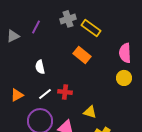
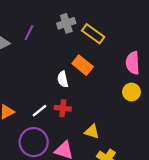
white semicircle: (40, 67) -> (63, 79), moved

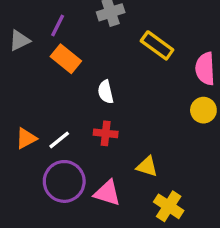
yellow rectangle: (93, 34) -> (157, 45), moved
orange rectangle: (83, 65) -> (66, 59), moved
white line: (39, 111) -> (59, 140), moved

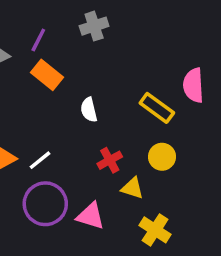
yellow rectangle: (157, 45) -> (157, 108), moved
yellow circle: (203, 110) -> (162, 157), moved
red cross: (106, 133) -> (110, 160), moved, turned -35

